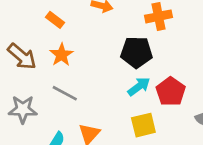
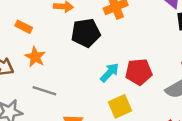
black pentagon: (136, 52) -> (86, 33), moved
red pentagon: (171, 92) -> (139, 72), turned -30

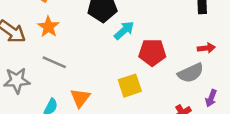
cyan arrow: (110, 72) -> (124, 30), moved

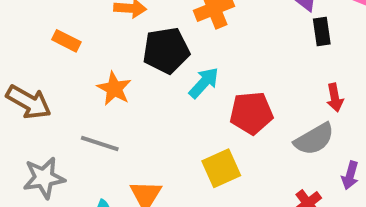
orange star: (48, 27) -> (114, 89), moved
red arrow: (206, 48) -> (335, 98), turned 91

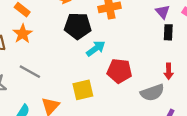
orange star: (114, 89) -> (23, 34), moved
yellow square: (221, 168) -> (83, 90), moved

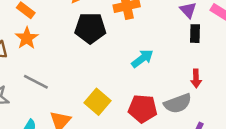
cyan arrow: (96, 49) -> (142, 58), moved
red pentagon: (119, 71) -> (143, 109), moved
yellow square: (83, 90) -> (97, 102), turned -35

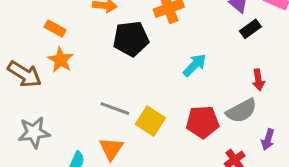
black rectangle: (195, 34) -> (250, 29), turned 60
gray line: (36, 82) -> (115, 109), moved

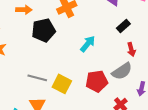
black rectangle: (250, 29) -> (123, 26), moved

